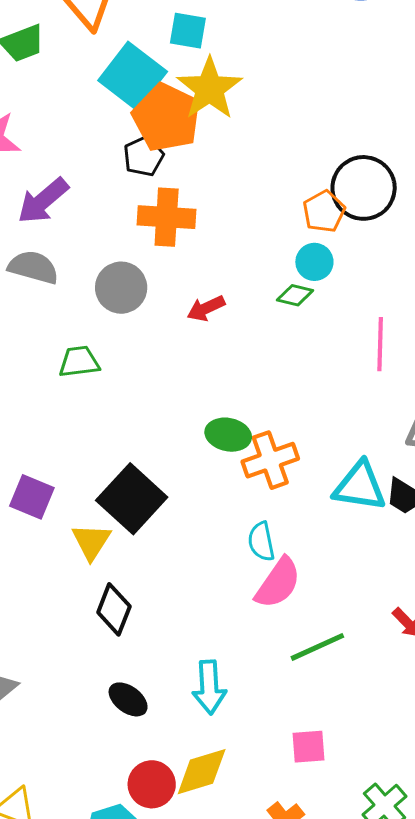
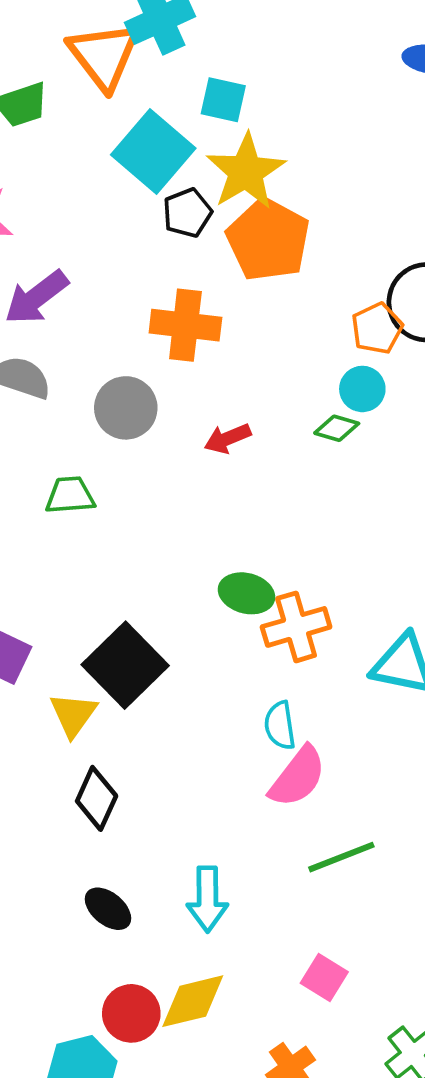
orange pentagon: (166, 118) -> (268, 240), moved
black pentagon: (144, 156) -> (187, 213), moved
pink square: (308, 747) -> (324, 978), turned 33

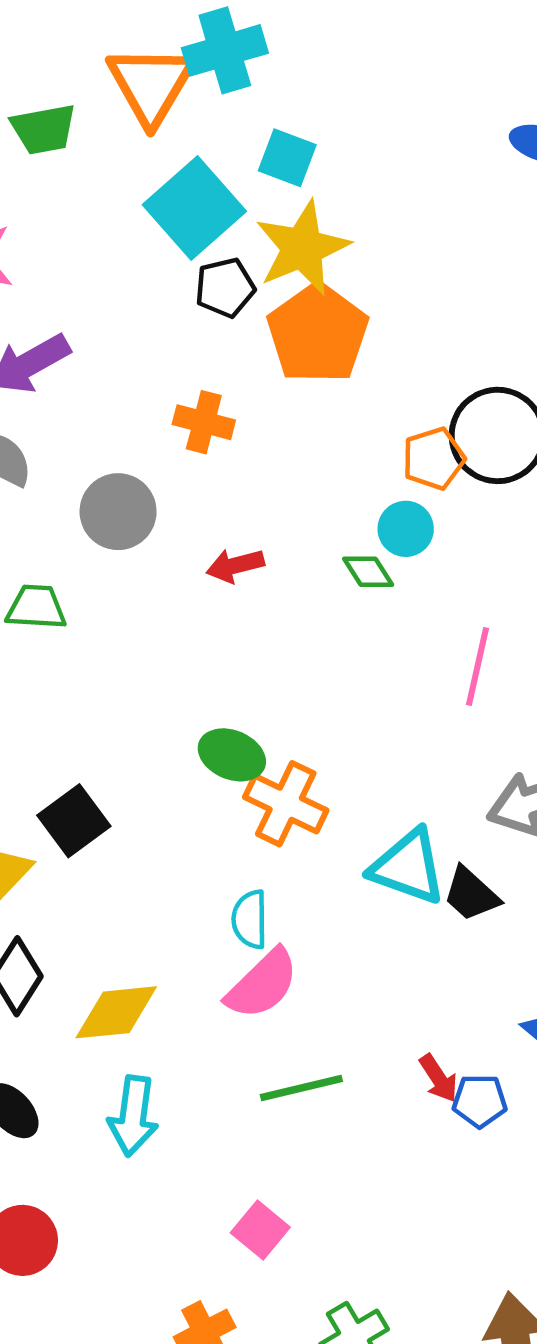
orange cross: (185, 325) -> (204, 422), size x0.7
green diamond: (337, 428) -> (368, 572), turned 33
orange cross: (296, 627) -> (286, 804), turned 34
black square: (125, 665) -> (74, 821), size x0.7
yellow diamond: (193, 1001) -> (116, 1012), moved

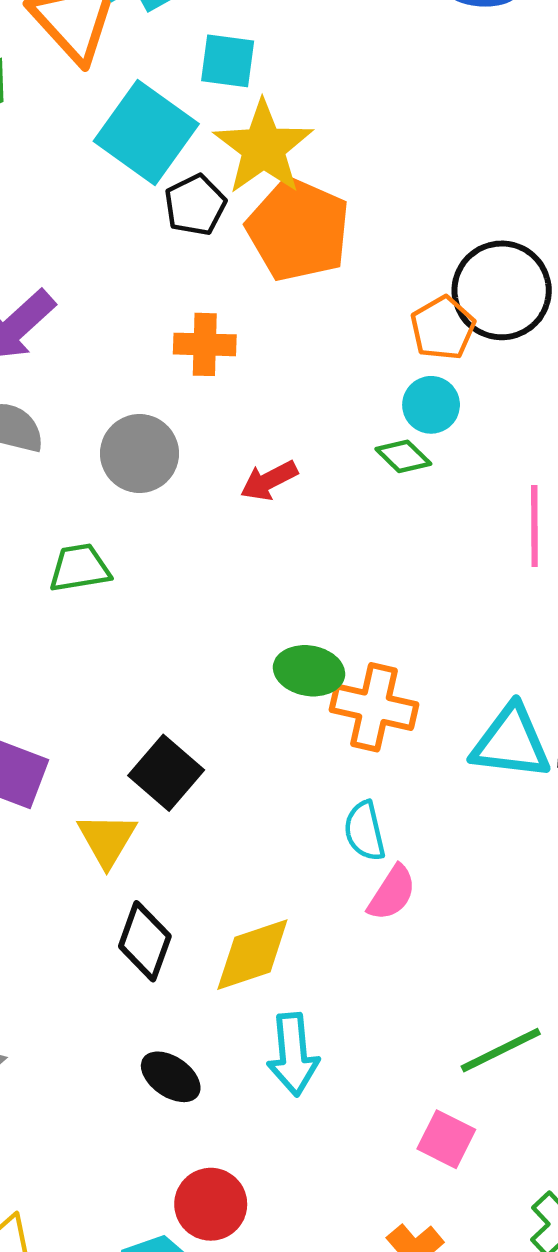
pink semicircle: (262, 984) -> (392, 893), size x0.7
green line: (301, 1088) -> (501, 1050), moved

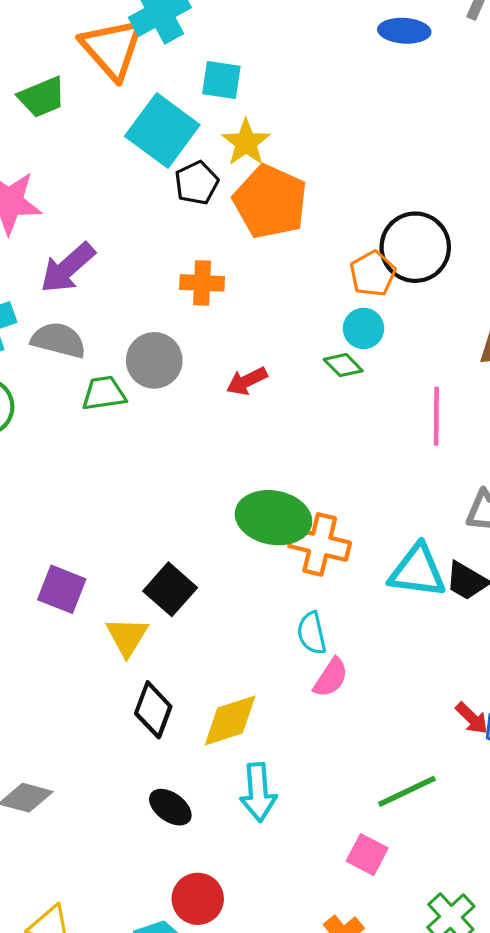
yellow star: (263, 148) -> (246, 142), size x0.7
green trapezoid: (80, 568) -> (104, 393), moved
green ellipse: (309, 671) -> (273, 518), size x1.5

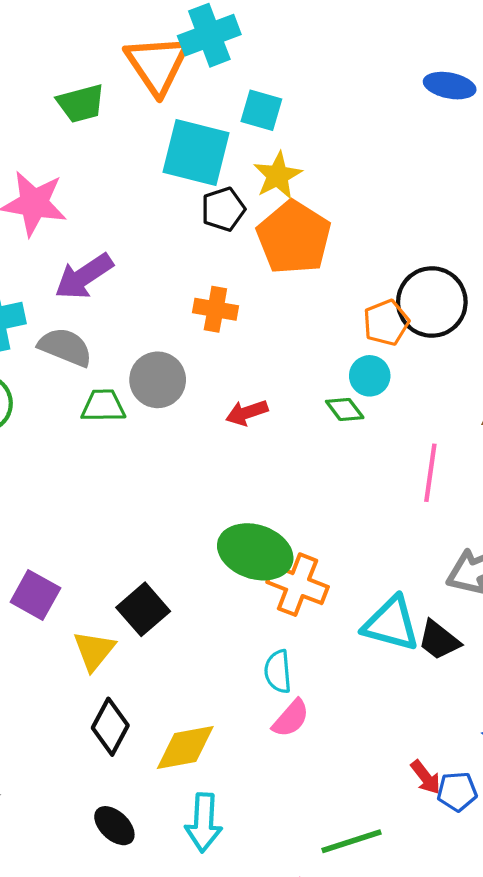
cyan square: (162, 130) -> (196, 153), turned -30

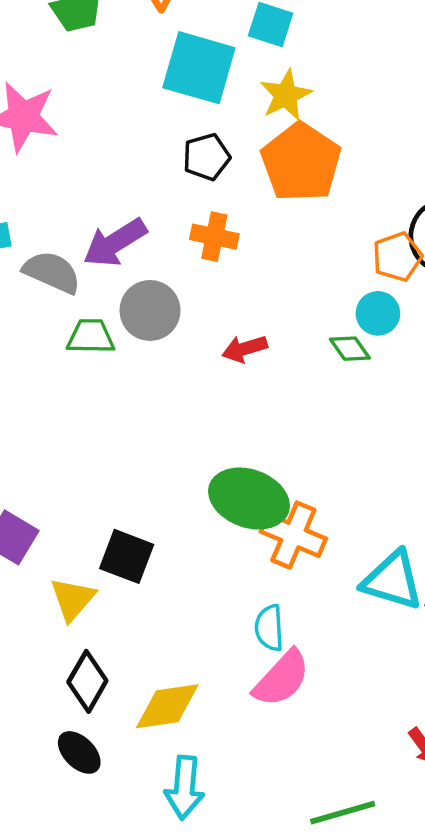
black pentagon: (223, 209) -> (207, 157), moved
purple arrow: (84, 276) -> (115, 243), moved
black square: (143, 609) -> (127, 556), turned -30
pink semicircle: (291, 718) -> (282, 678), size x1.4
black ellipse: (114, 826) -> (79, 752), moved

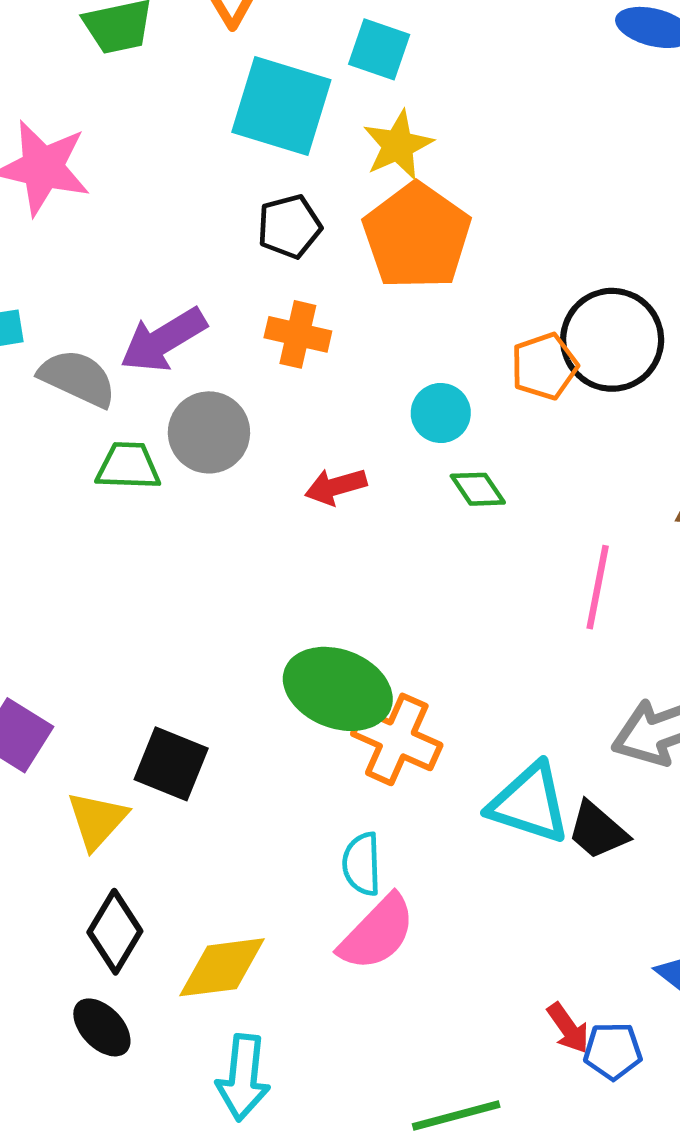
cyan circle: (378, 313) -> (441, 413), moved

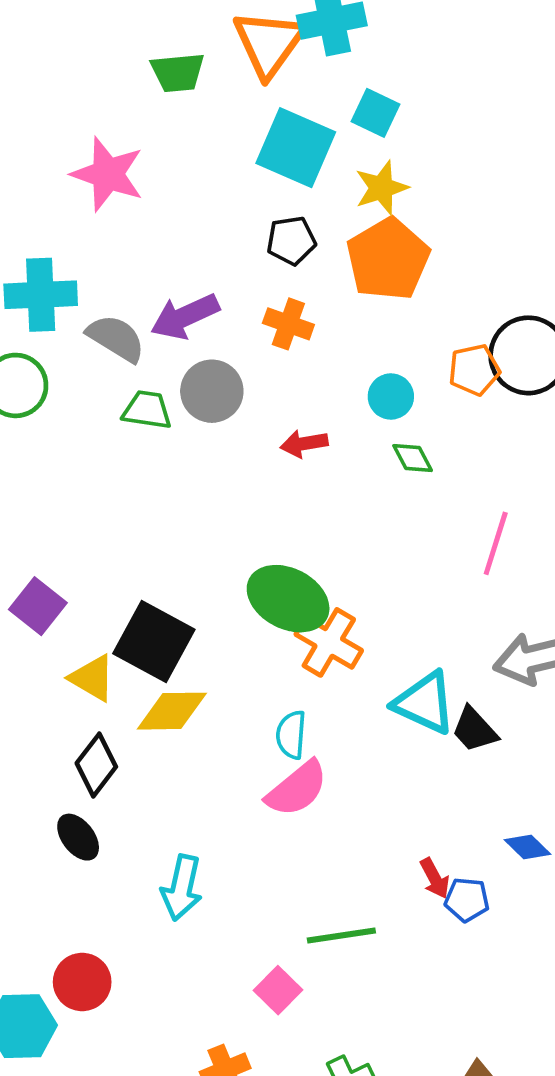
black square: (171, 764) -> (154, 642), size x1.4
yellow triangle: (97, 820) -> (92, 678), turned -48
yellow diamond: (222, 967) -> (172, 711), moved

